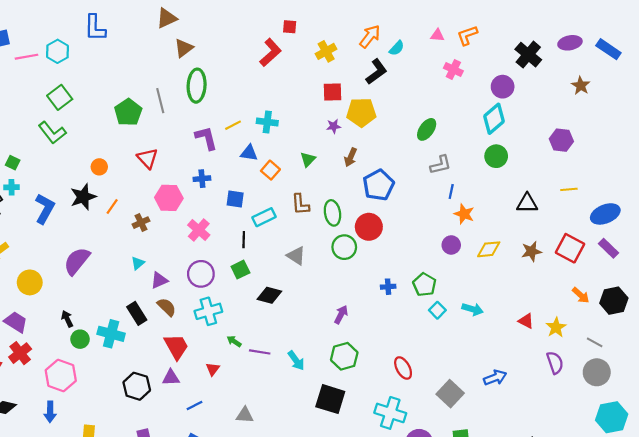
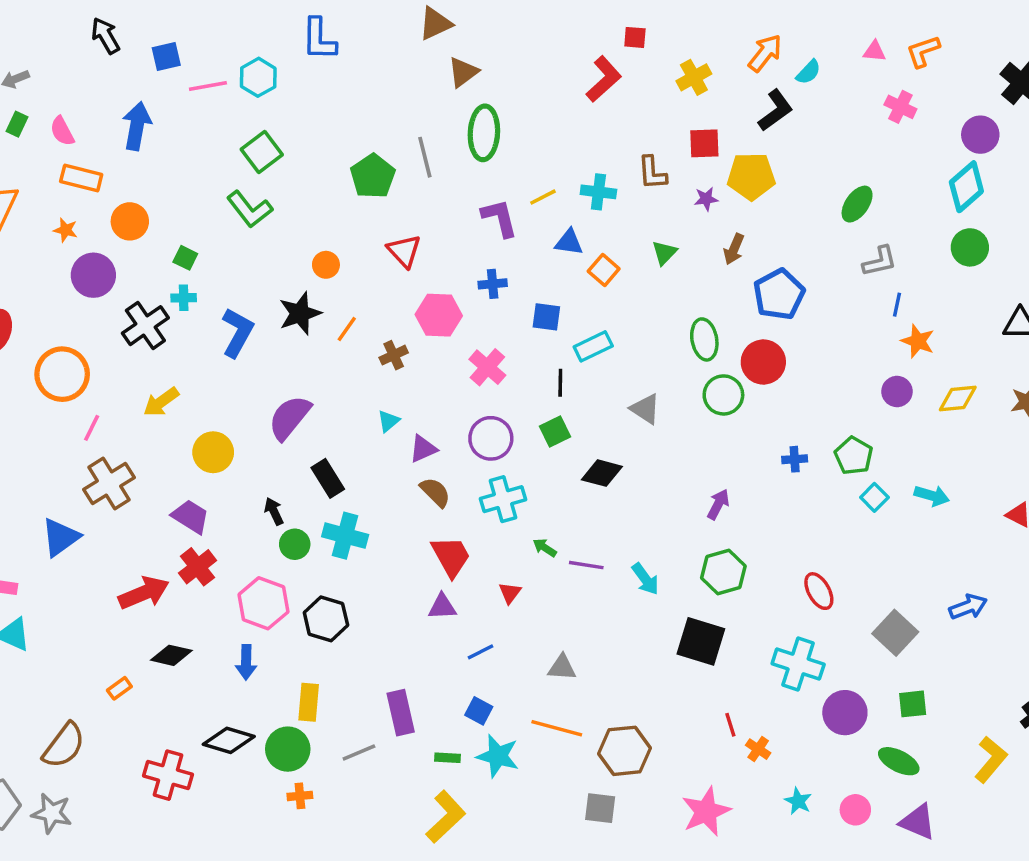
brown L-shape: (300, 204) -> (652, 173), moved
black rectangle: (137, 313) -> (328, 478), moved
black hexagon: (137, 386) -> (326, 619), moved

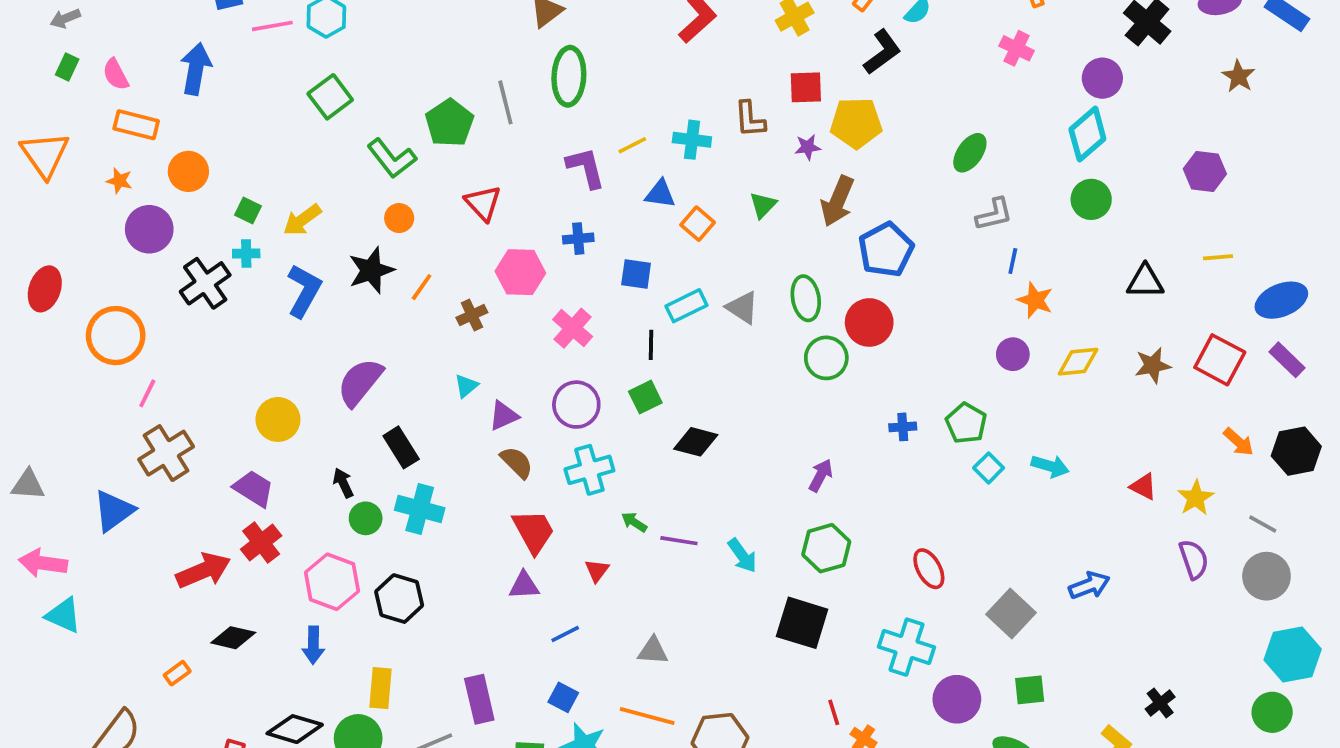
green L-shape: (250, 209) -> (392, 158), moved
brown arrow: (734, 249) -> (837, 201), size x1.5
yellow arrow: (161, 402) -> (302, 220), moved
gray triangle: (645, 409) -> (742, 308), moved

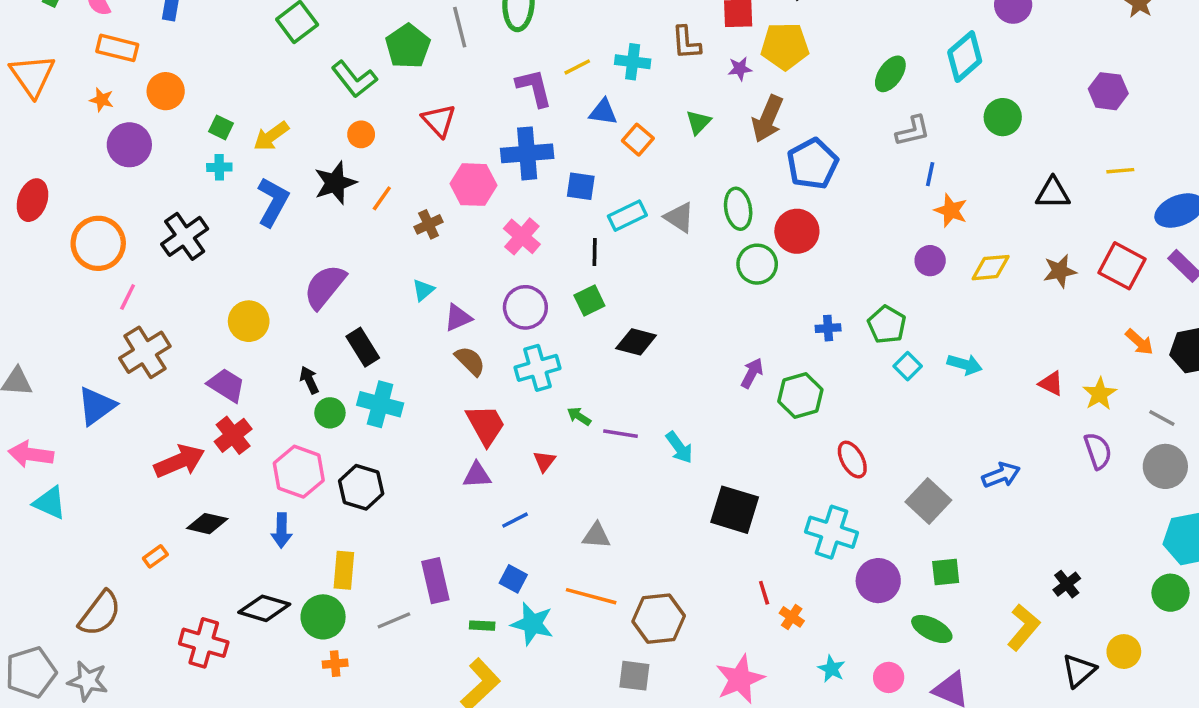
cyan diamond: (1087, 134) -> (965, 57), moved
blue cross: (578, 239) -> (527, 153), size x1.8
black cross: (205, 283) -> (185, 236), moved
green hexagon: (826, 548) -> (800, 396), moved

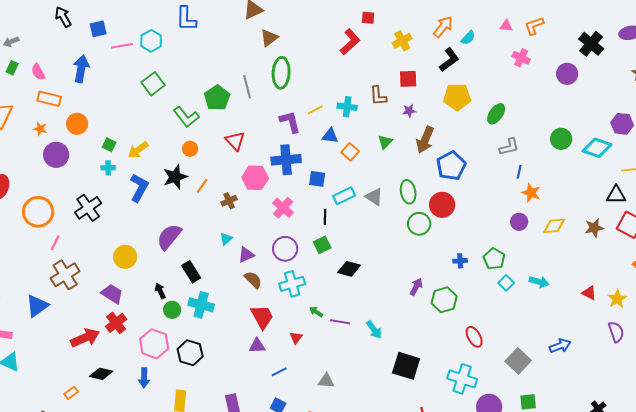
yellow pentagon: (785, 46) -> (457, 97), moved
cyan diamond: (965, 57) -> (597, 148), moved, turned 60
black triangle: (1053, 193) -> (616, 195), moved

